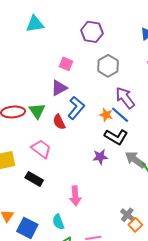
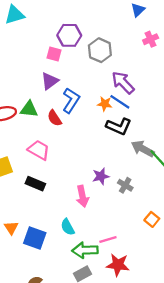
purple hexagon: (92, 32) -> (69, 35), moved
green triangle: (37, 111) -> (29, 109), turned -42
purple star: (100, 157) -> (101, 176), moved
gray cross: (127, 215) -> (125, 185), moved

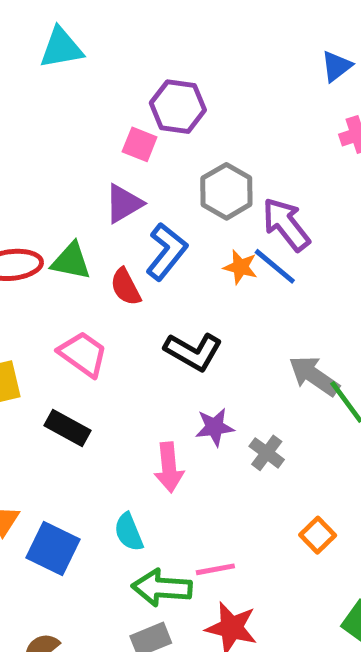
gray hexagon: (100, 50) -> (226, 191), moved
black L-shape: (119, 126) -> (193, 352), moved

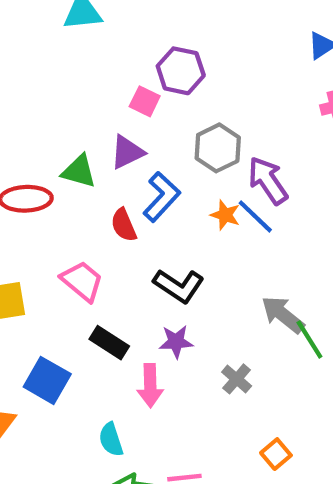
green triangle: (71, 261) -> (79, 171), moved
purple star: (215, 427) -> (176, 342), moved
black rectangle: (67, 428) -> (109, 343), moved
blue square: (53, 548) -> (47, 380), moved

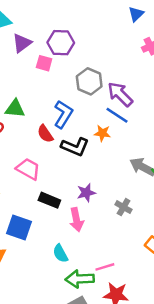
purple triangle: (127, 152) -> (22, 43), moved
orange star: (225, 215) -> (102, 133), moved
black L-shape: (179, 286) -> (75, 147), moved

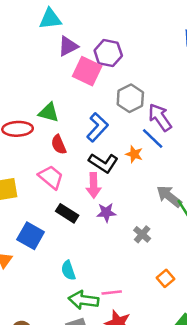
pink square: (44, 63) -> (87, 71), size x1.6
red semicircle: (45, 134) -> (59, 145), moved
pink arrow: (76, 220) -> (94, 185), moved

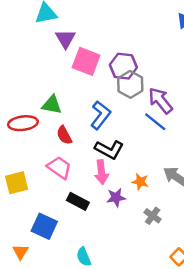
purple triangle: (68, 46) -> (65, 39), turned -30
purple hexagon: (108, 53) -> (123, 66), moved
orange star: (134, 154) -> (140, 182), moved

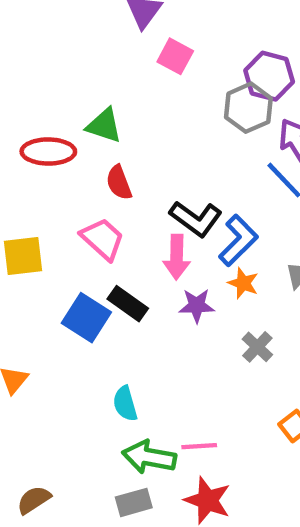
pink square: (86, 61) -> (175, 56), size x0.7
purple hexagon: (123, 66) -> (269, 76), moved
blue L-shape: (101, 115) -> (238, 240), moved
blue square: (44, 226) -> (86, 318), moved

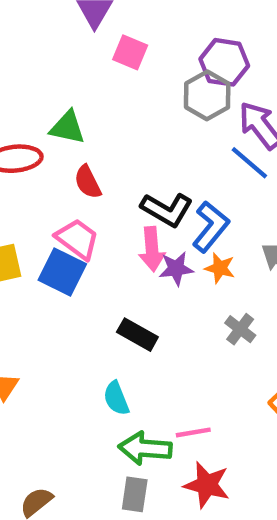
black rectangle: (128, 304) -> (137, 335), moved
purple star: (197, 306) -> (176, 269), moved
blue square: (86, 318) -> (62, 272), moved
gray rectangle: (134, 502) -> (135, 494), turned -60

